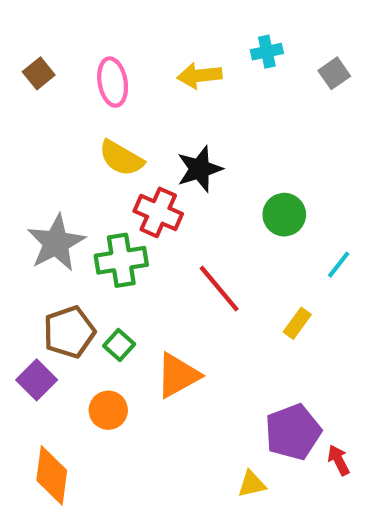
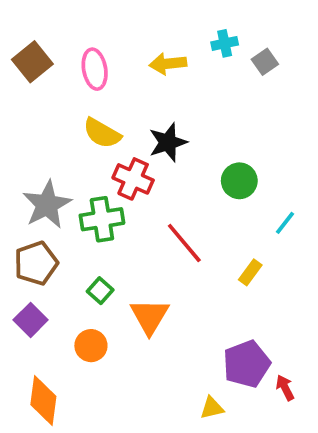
brown square: (39, 73) -> (32, 62), size x1.5
gray square: (334, 73) -> (265, 62), moved
brown pentagon: (69, 332) -> (36, 263), moved
orange triangle: (178, 375) -> (150, 316), turned -30

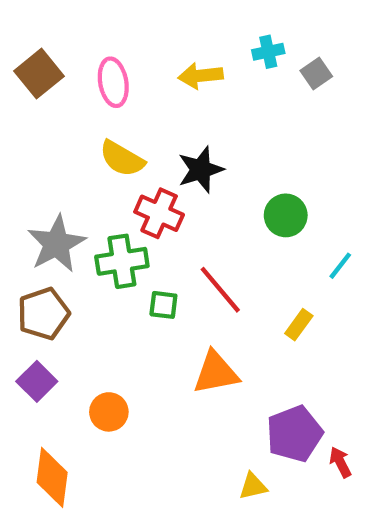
green square: (100, 291) -> (163, 305), moved, turned -35
orange triangle: (150, 316) -> (216, 373), moved, turned 48

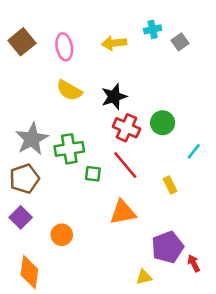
red cross: (159, 213) -> (126, 128), moved
yellow rectangle: (299, 325) -> (170, 185), turned -63

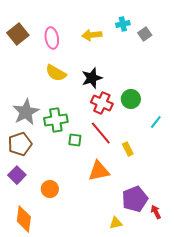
yellow rectangle: (170, 185) -> (128, 149), moved

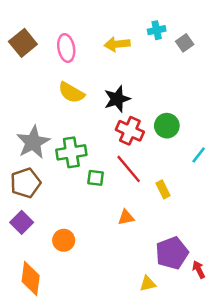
orange triangle: (99, 171) -> (126, 217), size x0.6

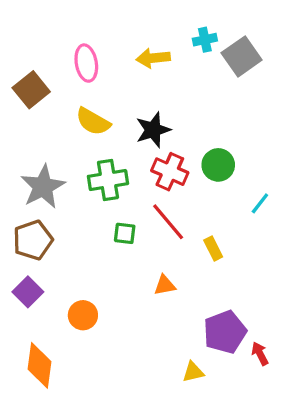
brown square: (23, 43) -> (31, 90), moved
gray square: (185, 43) -> (242, 56), size x1.6
green cross: (71, 152) -> (108, 180), moved

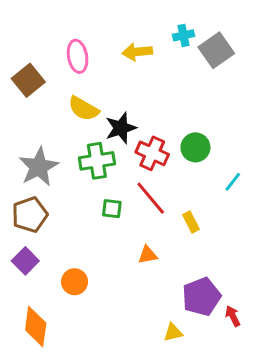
black star: (153, 130) -> (121, 128), moved

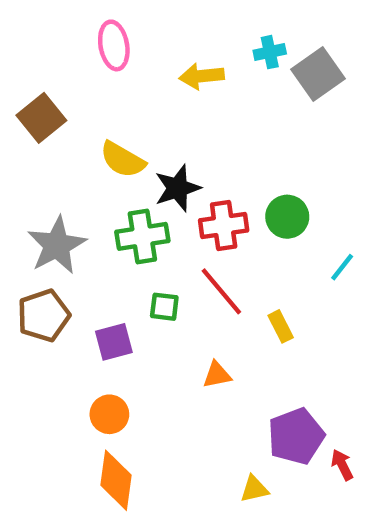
pink ellipse: (78, 56) -> (114, 45), moved
red cross: (152, 153) -> (224, 225), turned -32
purple square: (25, 261) -> (114, 342), moved, turned 30
orange diamond: (36, 327) -> (116, 480), moved

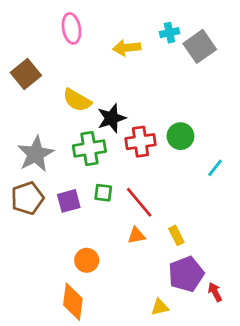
red line: (221, 291) -> (139, 202), moved
yellow rectangle: (281, 326) -> (176, 235), moved
purple square: (114, 342) -> (69, 201), moved
orange circle: (109, 414) -> (87, 260), moved

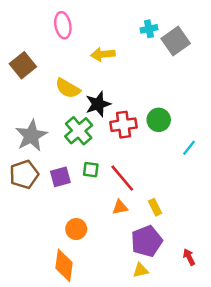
yellow arrow: (127, 48) -> (103, 54), moved
green cross: (89, 149) -> (79, 131), turned -32
purple pentagon: (186, 274) -> (147, 241), moved

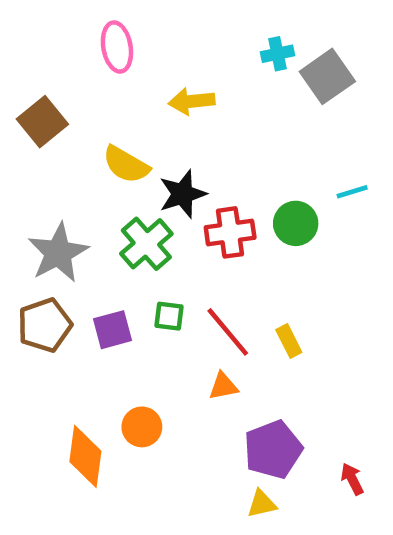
cyan line: (189, 148) -> (352, 192), moved, turned 35
yellow rectangle: (155, 207) -> (289, 341), moved
orange diamond: (64, 265) -> (85, 456), moved

